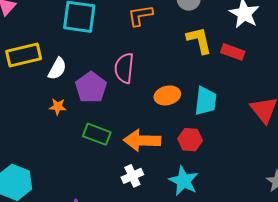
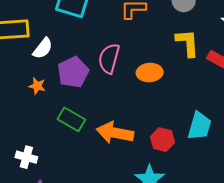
orange ellipse: (167, 95) -> (150, 73), moved
cyan trapezoid: (206, 101) -> (199, 126), moved
white cross: (132, 176) -> (26, 157), moved, turned 30

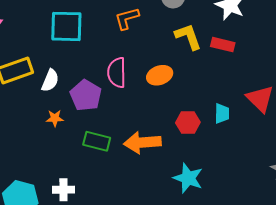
cyan trapezoid: (199, 126) -> (222, 113), size x0.7
red hexagon: (163, 140) -> (188, 123), moved

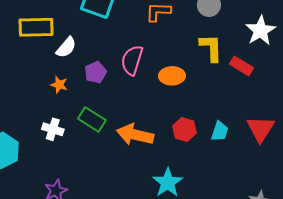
purple pentagon: (86, 95) -> (96, 72), size x0.7
white cross: (63, 190) -> (53, 129), moved

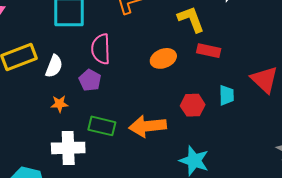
pink semicircle: (132, 60) -> (101, 49), moved
red rectangle: (242, 66) -> (209, 51), moved
white cross: (53, 129) -> (68, 148), size x1.5

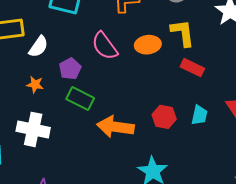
pink semicircle: (101, 49) -> (105, 46), moved, turned -48
orange ellipse: (163, 58) -> (148, 45), moved
green rectangle: (102, 126) -> (80, 98), moved

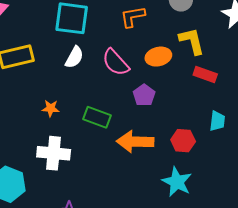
white semicircle: (38, 47) -> (74, 57), moved
purple pentagon: (70, 69) -> (144, 95), moved
red hexagon: (164, 117) -> (183, 141), moved

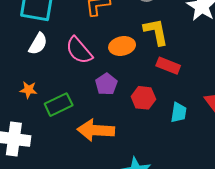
orange star: (51, 108) -> (28, 90), moved
green rectangle: (97, 117) -> (59, 105), turned -48
red hexagon: (183, 141) -> (143, 98), moved

